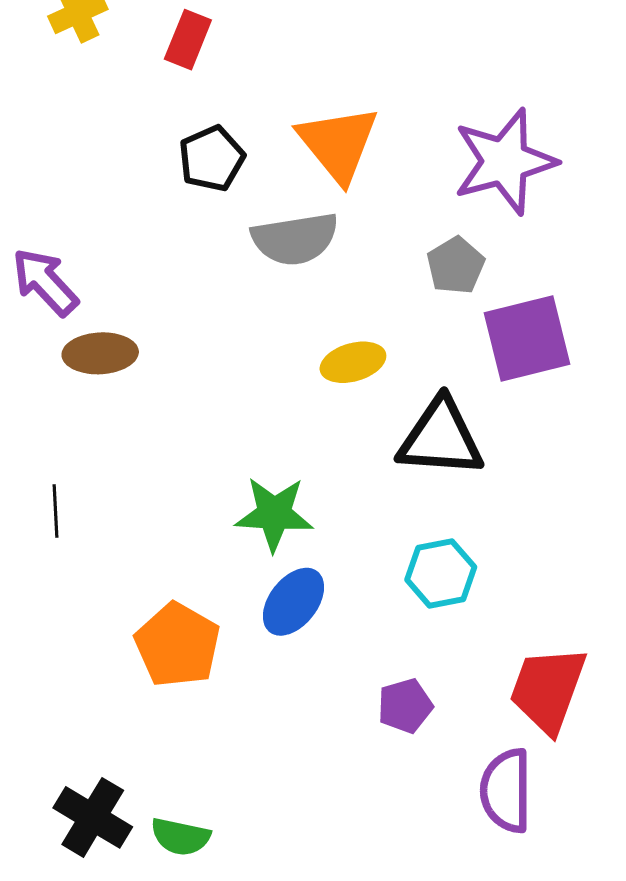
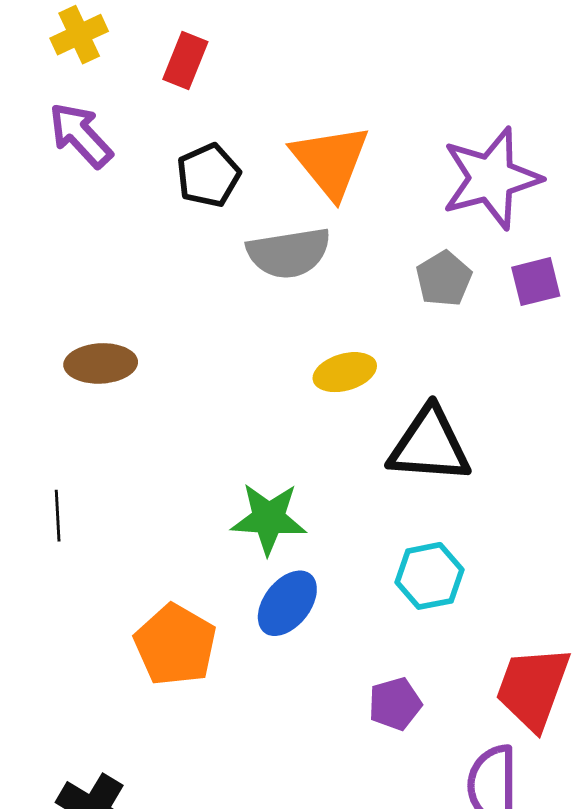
purple arrow: (45, 282) -> (81, 135), moved
purple square: (527, 338) -> (536, 282), moved, size x0.6

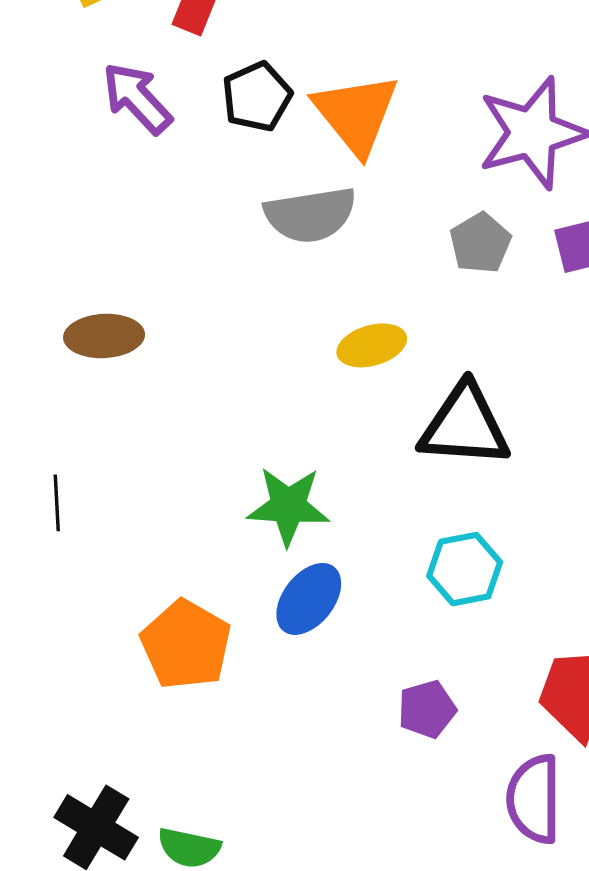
purple arrow: (81, 135) -> (137, 98), moved
black pentagon: (208, 175) -> (257, 97), moved

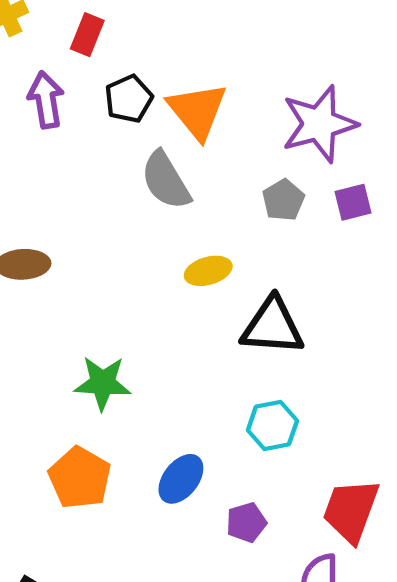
purple arrow: (137, 98) -> (46, 100), turned 34
gray semicircle: (310, 215) -> (166, 180), turned 68
green star: (288, 506) -> (103, 383), moved
blue ellipse: (309, 599) -> (181, 479), moved

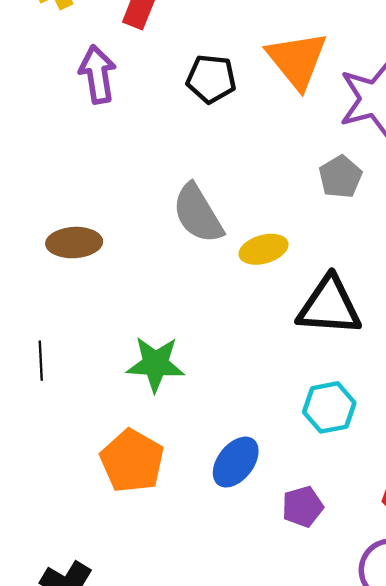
black pentagon: (129, 99) -> (211, 79), moved, turned 30
orange triangle: (197, 111) -> (297, 60), moved
gray semicircle: (166, 180) -> (198, 214), moved

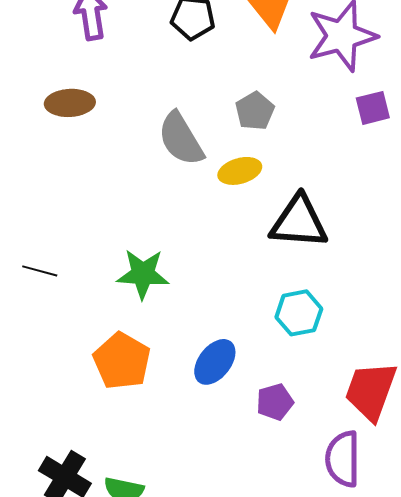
gray pentagon: (340, 177) -> (255, 111), moved
brown ellipse: (74, 243) -> (70, 103), moved
black line: (41, 361) -> (40, 271), turned -72

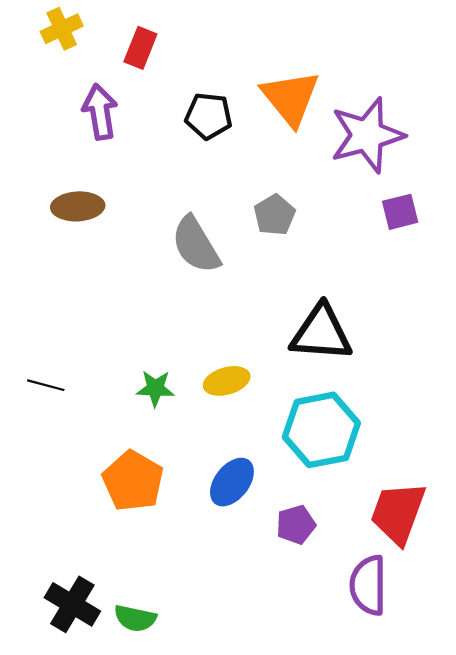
yellow ellipse: (240, 171) -> (227, 381), moved
green star: (143, 274) -> (155, 388), size x0.7
cyan hexagon: (299, 313) -> (321, 430), size x1.5

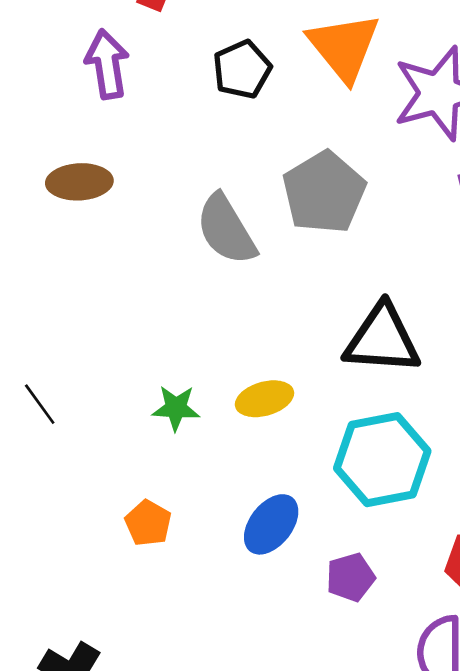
black pentagon: (209, 116) -> (242, 69), turned -30
gray pentagon: (275, 215) -> (324, 192), size x1.6
black line: (46, 385) -> (40, 404), turned 39
orange pentagon: (133, 481) -> (148, 523), size x0.6

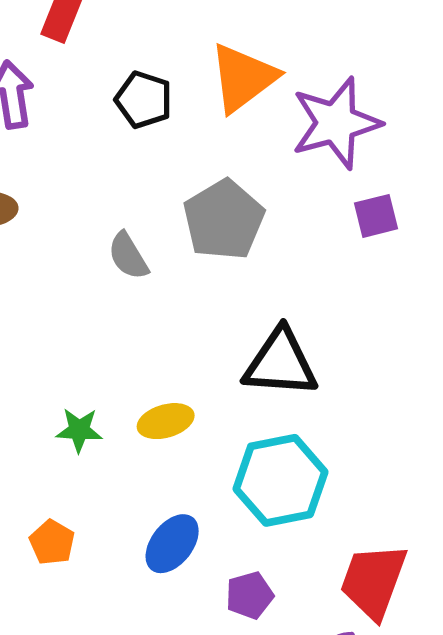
orange triangle: (344, 47) -> (243, 78), turned 32
black pentagon: (242, 69) -> (144, 100), turned -30
gray semicircle: (226, 229) -> (128, 256), size x0.7

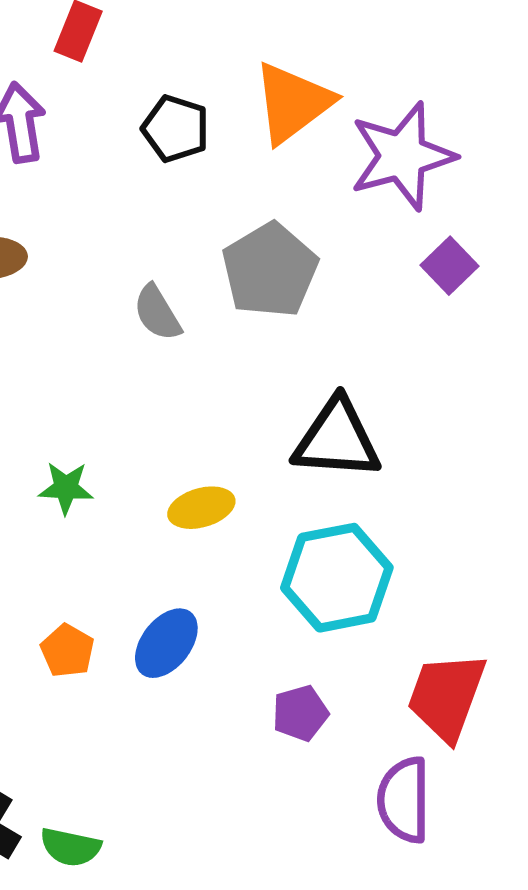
purple square: (376, 216) -> (450, 266), turned -30
green star: (79, 430) -> (66, 488), moved
blue ellipse: (172, 544) -> (166, 643), moved

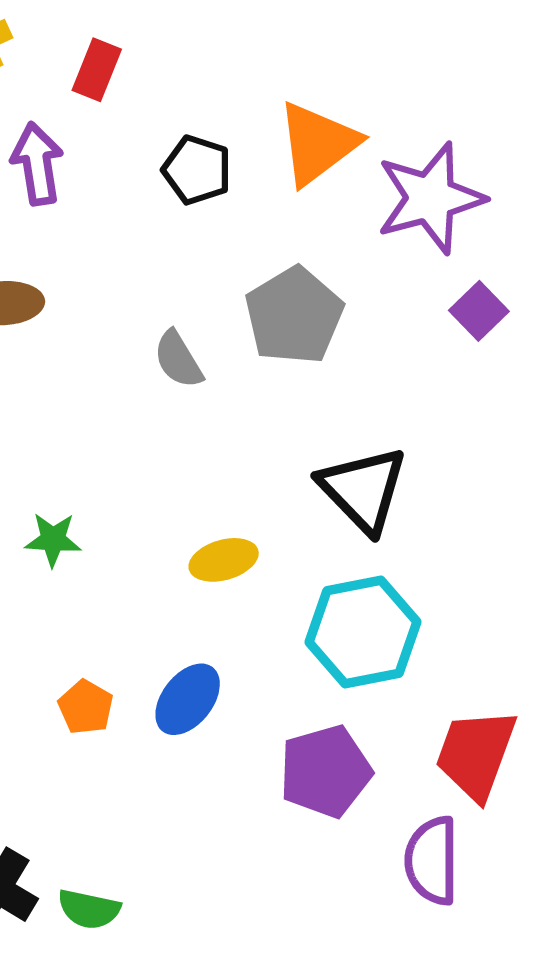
black triangle: (337, 439) -> (363, 489), turned 42
green star: (66, 488) -> (53, 540), moved
purple pentagon: (300, 713) -> (325, 771), size x1.6

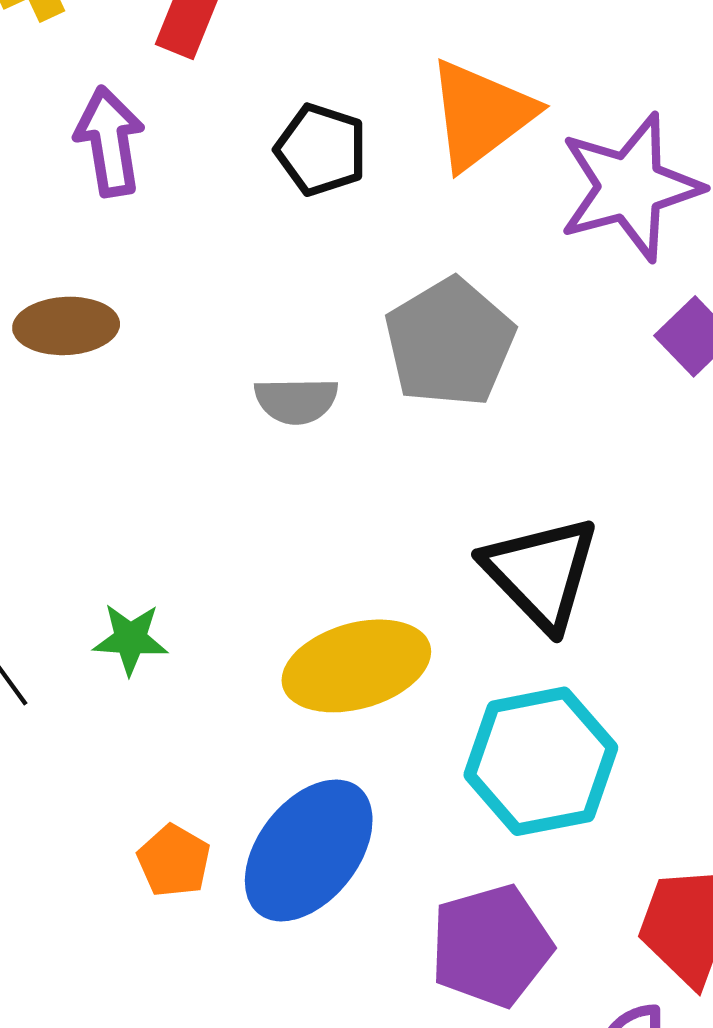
gray semicircle: (178, 359) -> (296, 401), turned -60
yellow ellipse: (224, 560) -> (356, 666), size x1.6
blue ellipse: (188, 699) -> (309, 850), size x1.5

